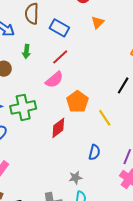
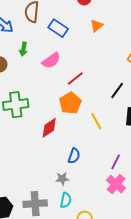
red line: (60, 57) -> (75, 78), moved
pink semicircle: (54, 80) -> (51, 61), moved
blue semicircle: (94, 152) -> (74, 156), moved

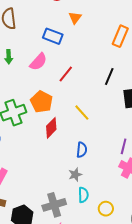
blue rectangle: (58, 28) -> (53, 36), moved
orange pentagon: (70, 103) -> (41, 102), moved
yellow line: (96, 121) -> (82, 113), moved

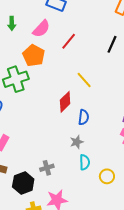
orange pentagon: (41, 102) -> (34, 55), moved
red diamond: (51, 128) -> (65, 102), moved
gray cross: (54, 205) -> (47, 168), moved, size x0.6

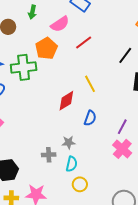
blue semicircle: (84, 117) -> (90, 118), moved
gray cross: (47, 168) -> (49, 155), moved
yellow circle: (107, 176) -> (80, 184), moved

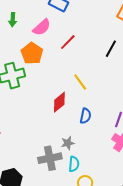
gray cross: (49, 155) -> (50, 158), size x1.6

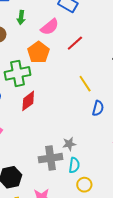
red diamond: (59, 102) -> (28, 101), moved
blue semicircle: (85, 116) -> (98, 108), moved

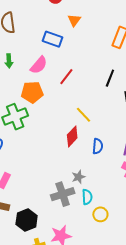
orange pentagon: (38, 52) -> (32, 92), turned -30
red diamond: (28, 101) -> (72, 136), moved
blue semicircle: (98, 108) -> (98, 146), moved

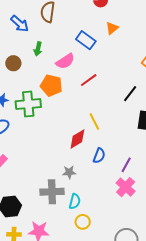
gray star: (78, 177) -> (69, 172), moved

